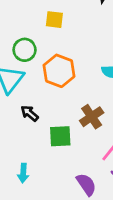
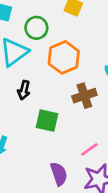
black arrow: (30, 113) -> (24, 90), turned -132
brown cross: (92, 117) -> (84, 96), moved

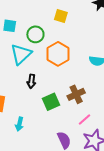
brown cross: (84, 96) -> (76, 94), moved
green square: (47, 121) -> (51, 102), turned -30

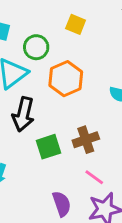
black arrow: (31, 81) -> (23, 114), size x1.6
pink line: (85, 120) -> (94, 177), turned 72

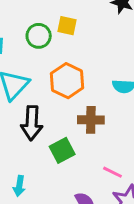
green circle: (36, 47) -> (39, 36), moved
brown cross: (86, 140) -> (91, 120), moved, turned 30

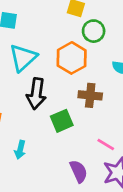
green circle: (39, 36) -> (94, 31), moved

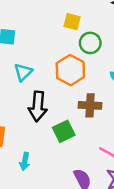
cyan triangle: (23, 58) -> (23, 72), size x0.7

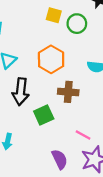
green circle: (90, 43) -> (77, 24), moved

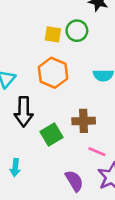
yellow square: (54, 15) -> (53, 34), moved
brown cross: (68, 92) -> (84, 121), moved

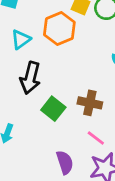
orange hexagon: (53, 73) -> (59, 29), moved
green square: (52, 134) -> (53, 109), turned -35

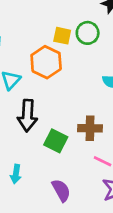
purple semicircle: (65, 162) -> (61, 190), moved

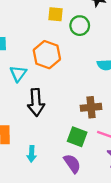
yellow square: (62, 36) -> (55, 14), moved
green square: (56, 141) -> (77, 137), moved

